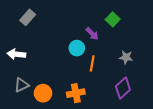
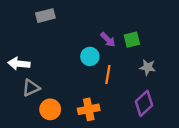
gray rectangle: (28, 17) -> (45, 16), moved, turned 35
green square: (113, 19) -> (132, 40), moved, turned 32
gray triangle: (21, 85) -> (31, 88), moved

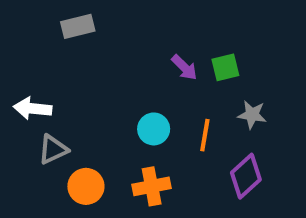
cyan circle: (90, 56) -> (154, 129), moved
orange line: (108, 74) -> (205, 135), moved

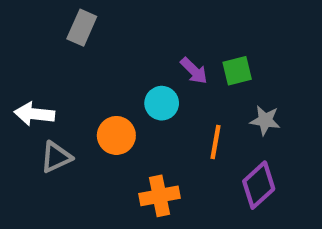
gray rectangle: (78, 26) -> (82, 28), turned -52
cyan circle: (154, 129) -> (162, 103), moved
orange circle: (86, 186) -> (116, 135), moved

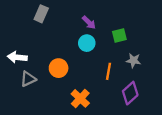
purple arrow: (194, 71) -> (89, 22), moved
cyan circle: (162, 103) -> (87, 43), moved
orange cross: (159, 196) -> (80, 98), turned -36

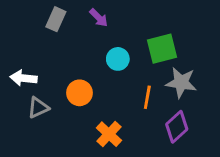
purple arrow: (89, 22) -> (99, 18), moved
green square: (119, 35) -> (162, 49), size x1.5
gray star: (133, 60) -> (181, 83), size x1.5

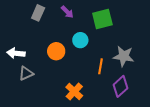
green square: (162, 49) -> (102, 19), moved
orange circle: (79, 93) -> (56, 51), moved

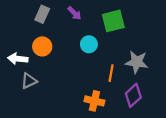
orange circle: (56, 51) -> (42, 46), moved
orange cross: (74, 91) -> (94, 101), moved, turned -30

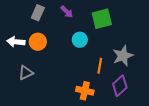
white arrow: (18, 59) -> (16, 42), moved
gray star: (137, 62) -> (123, 56), turned -30

